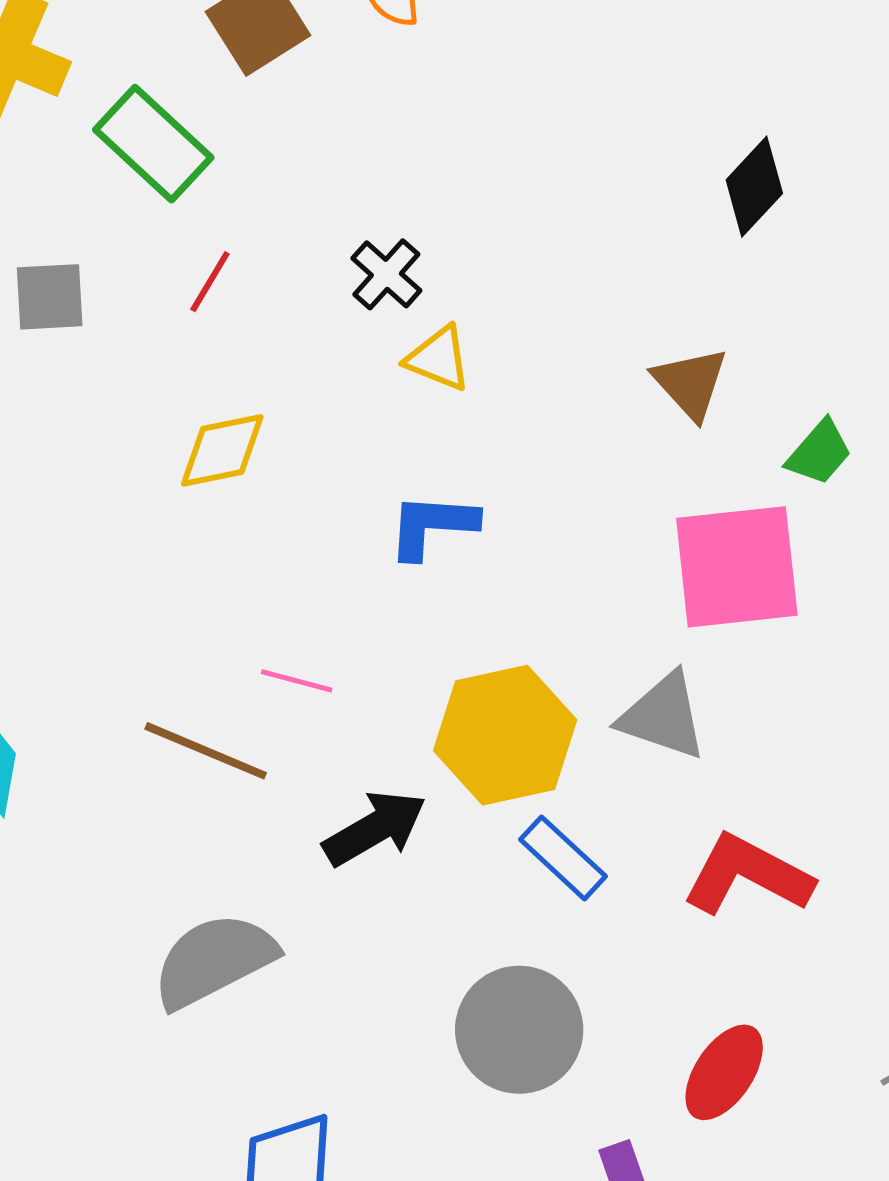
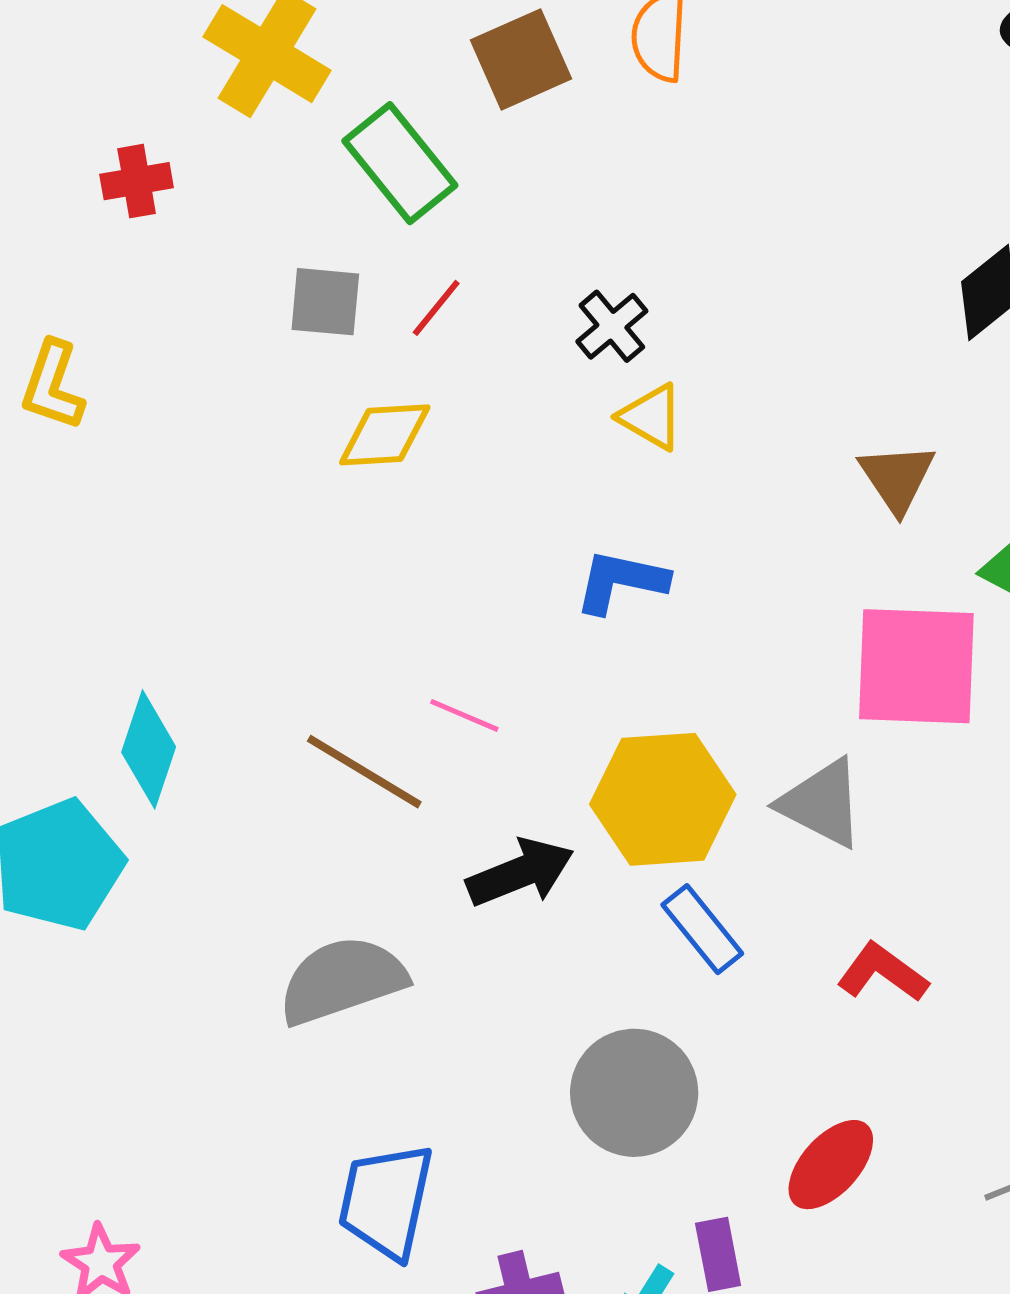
gray square: (50, 297) -> (325, 302), moved
yellow diamond: (222, 450) -> (385, 435), moved
red L-shape: (748, 875) -> (882, 973), size x0.7

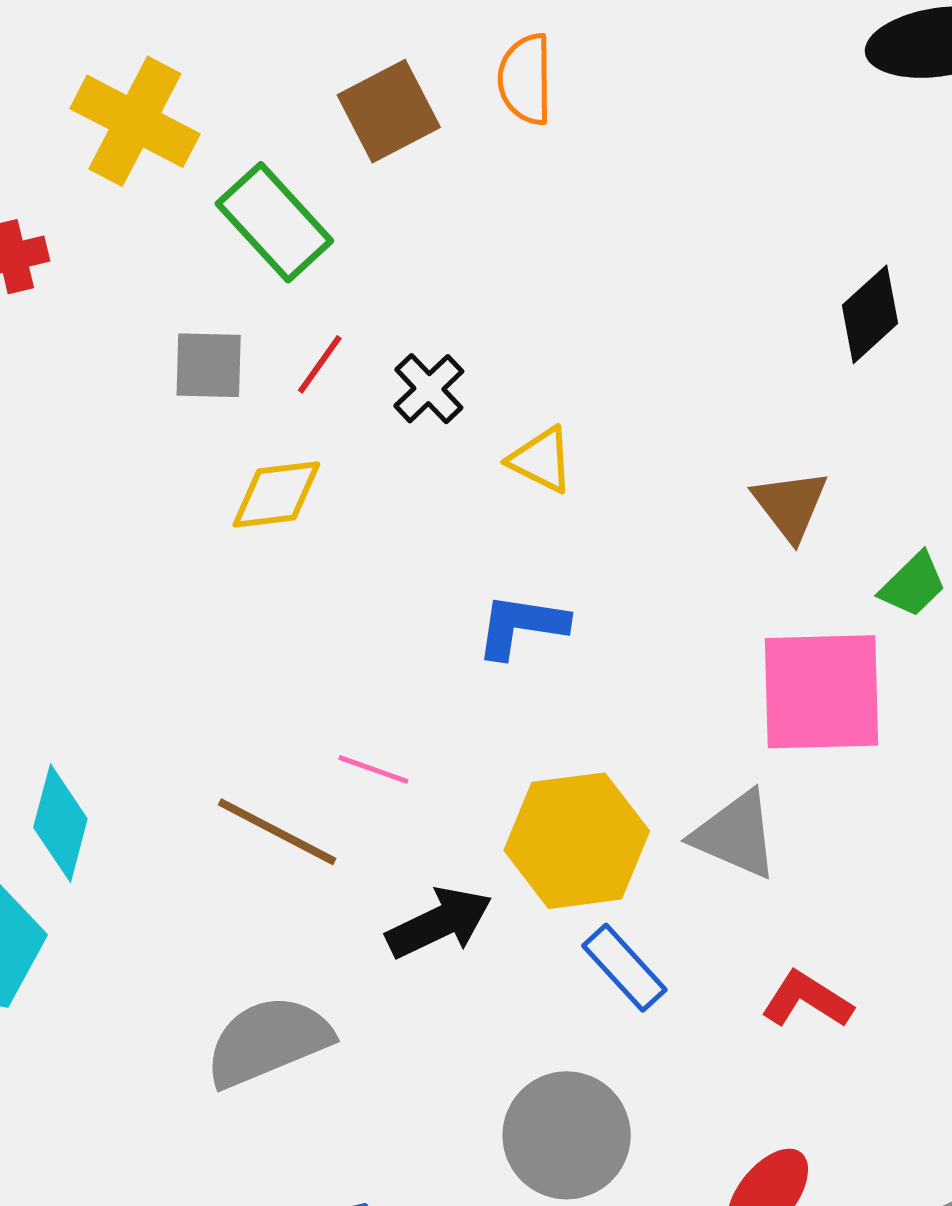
black cross: (612, 326) -> (429, 389), moved

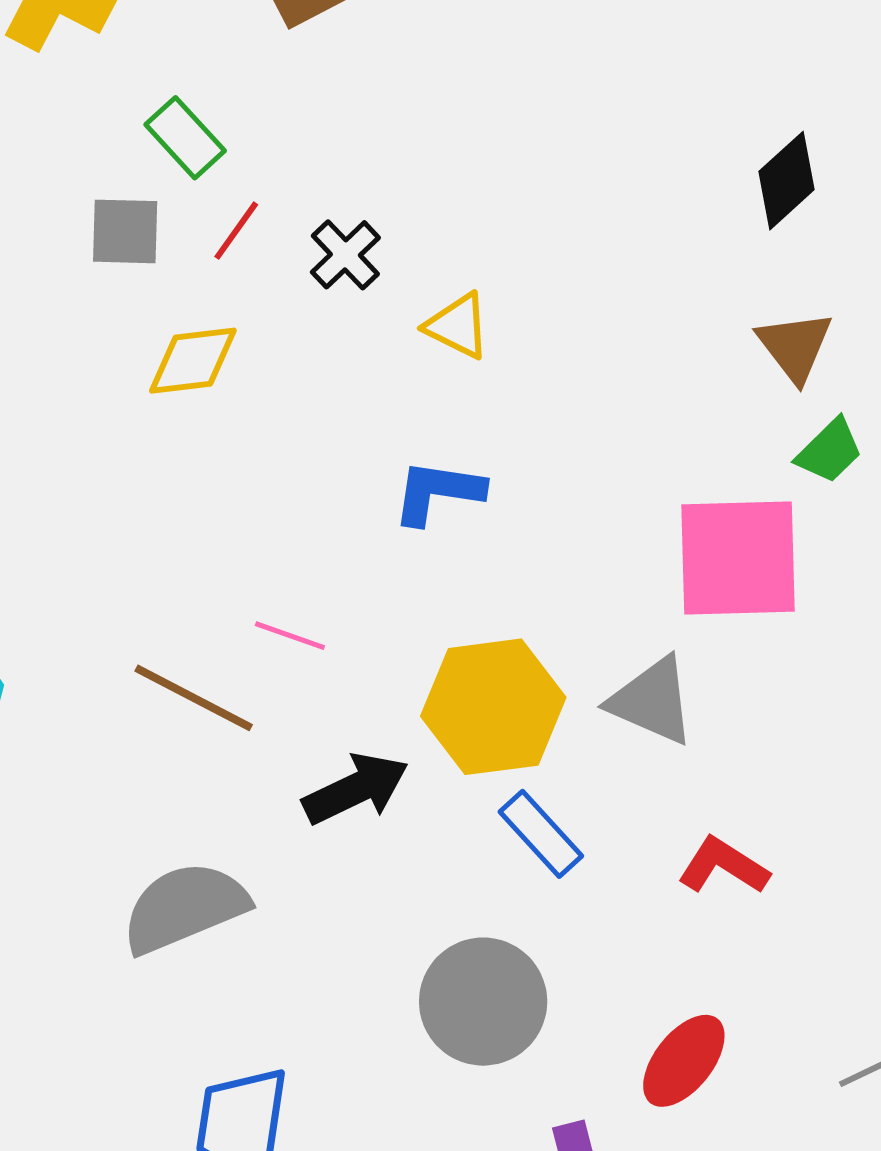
green rectangle: (274, 222) -> (185, 138), moved, size x0.7
brown triangle: (790, 505) -> (795, 346), moved

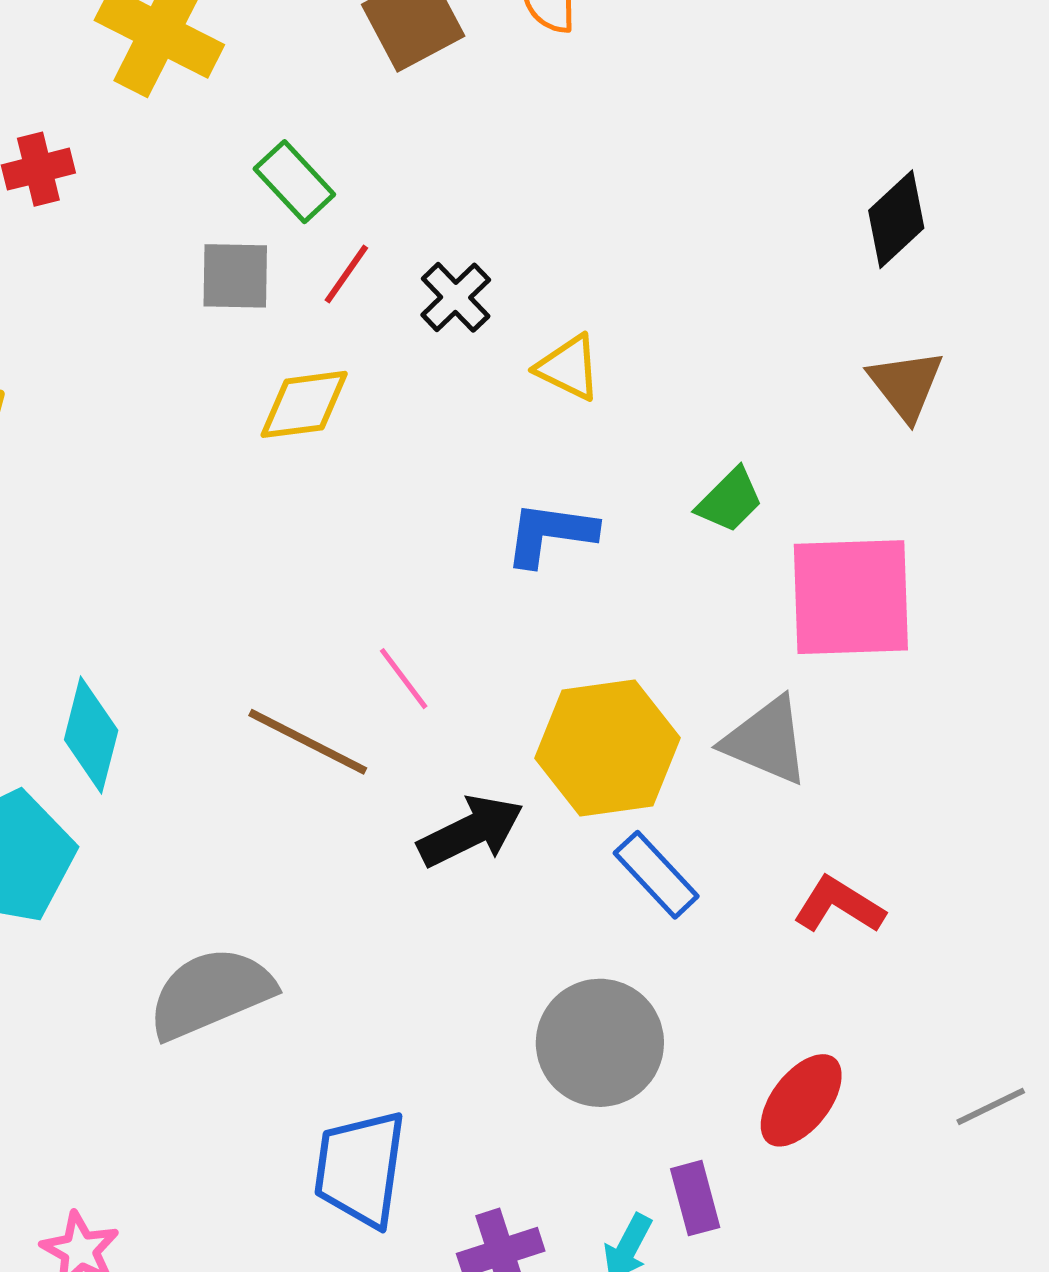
green trapezoid: (829, 451) -> (730, 500), moved
pink line: (290, 636) -> (404, 679), turned 34
gray semicircle: (185, 907) -> (211, 993), moved

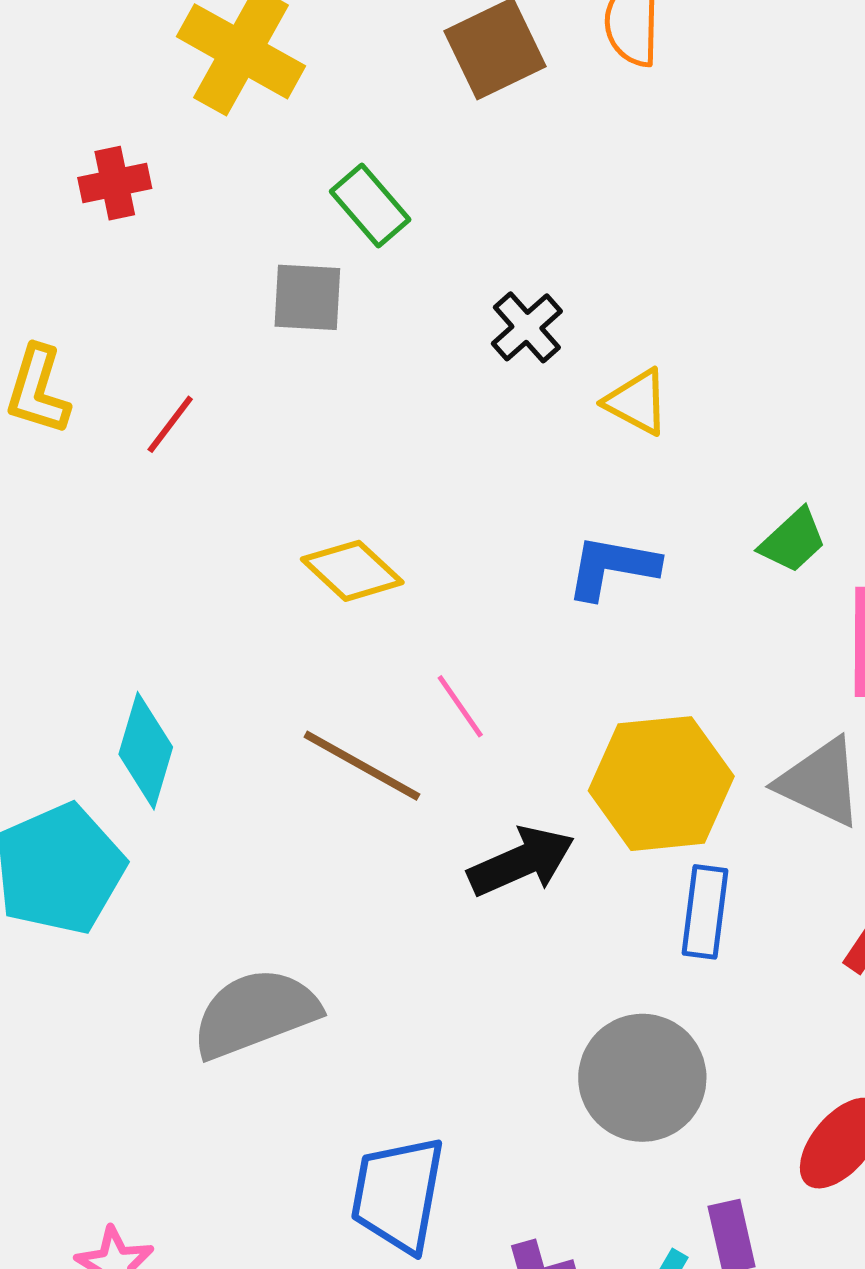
red line: (346, 274) -> (170, 424), moved
yellow diamond: (304, 404) -> (352, 571), moved, turned 48
blue rectangle: (656, 875) -> (705, 912), turned 48

